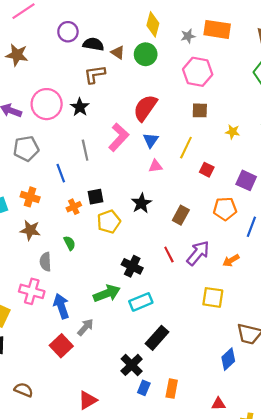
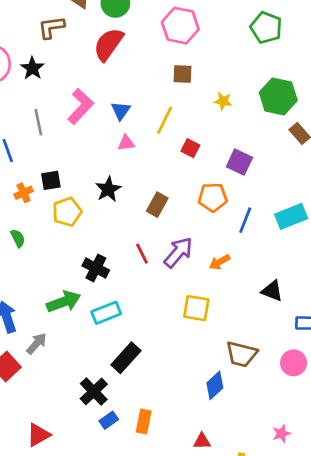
red semicircle: (145, 108) -> (108, 44), moved
blue rectangle: (144, 388) -> (109, 420), turned 32

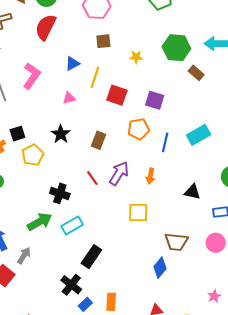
blue triangle: (121, 111) -> (72, 63), moved, turned 35
red square: (190, 148) -> (117, 95), size x1.5
orange arrow: (220, 262) -> (150, 176), turned -42

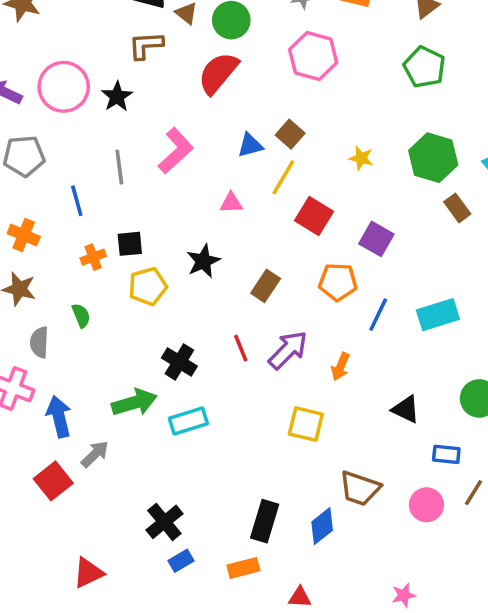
brown square: (103, 41) -> (290, 134), moved, turned 35
black rectangle: (91, 257) -> (265, 521), moved, turned -30
orange rectangle: (111, 302) -> (243, 568), moved, turned 60

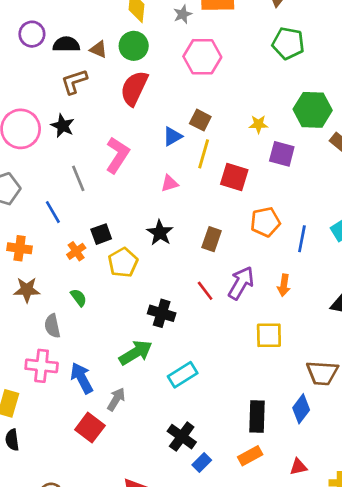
purple square: (376, 239) -> (282, 154), moved
cyan rectangle: (188, 421) -> (183, 375), moved

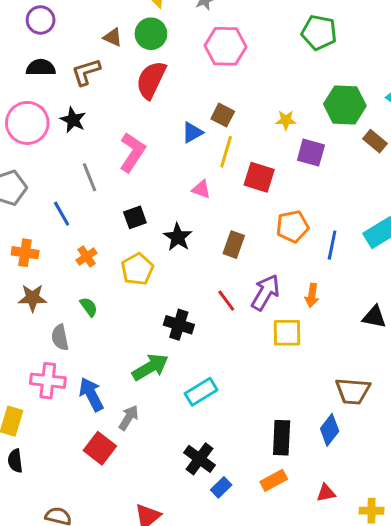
black semicircle: (66, 44) -> (41, 68), moved
pink triangle: (169, 183) -> (201, 189), moved, turned 36
black square: (101, 234) -> (135, 217), moved
yellow square: (269, 335) -> (287, 333), moved

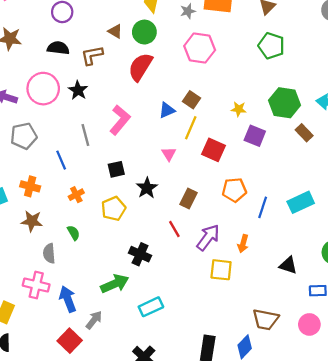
pink triangle: (201, 189) -> (169, 154), turned 32
red line: (226, 301) -> (174, 229), moved

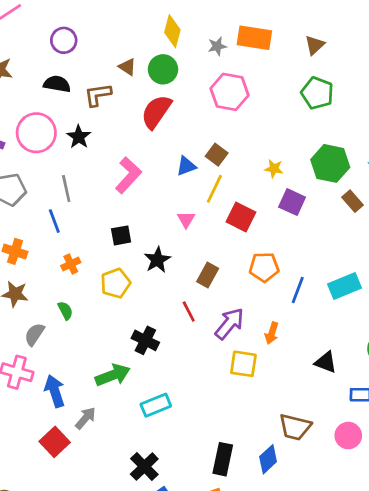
gray line: (85, 135) -> (66, 189), moved
gray semicircle: (49, 253) -> (34, 334), turned 36

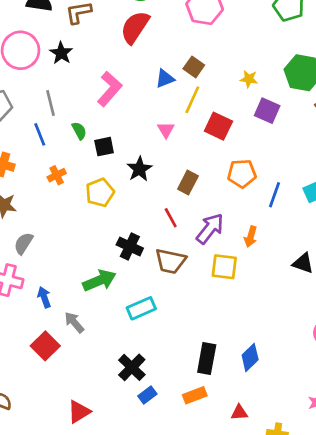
green semicircle: (65, 311) -> (79, 131), moved
blue arrow: (55, 391) -> (44, 297), size x0.7
gray arrow: (85, 418) -> (74, 322), turned -80
brown trapezoid: (295, 427) -> (170, 261), moved

